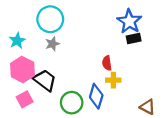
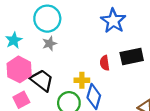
blue star: (129, 21) -> (113, 21), moved
black rectangle: (134, 38) -> (132, 56), moved, size x1.5
yellow cross: (113, 80) -> (82, 80), moved

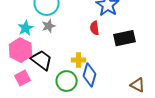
cyan star: (14, 40) -> (26, 28), moved
red semicircle: (105, 63) -> (95, 28), moved

